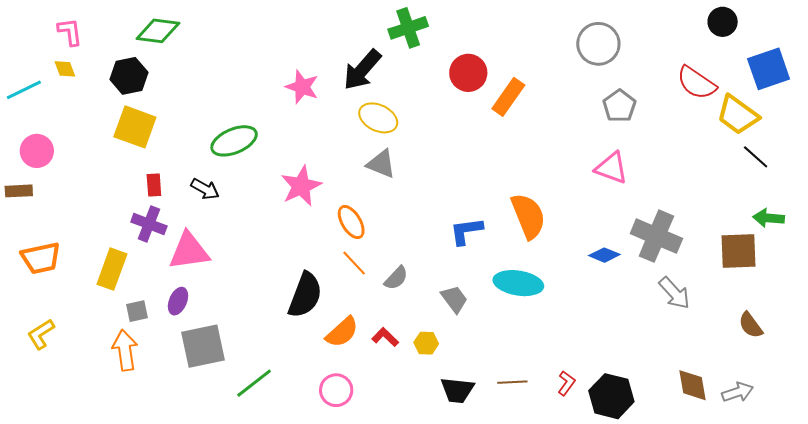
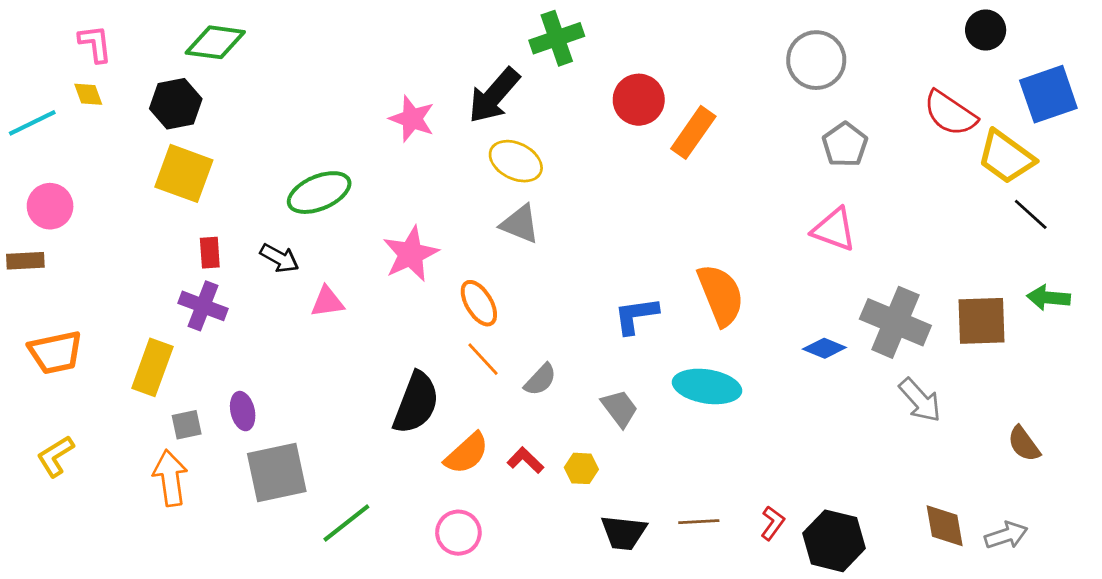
pink triangle: (189, 251) -> (327, 302), moved, size x0.6
brown square: (739, 251) -> (982, 321), moved
purple ellipse: (178, 301) -> (243, 411), turned -36

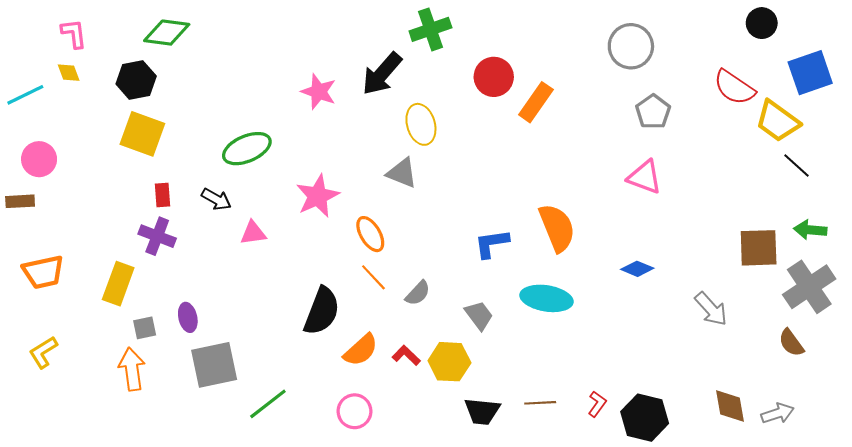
yellow ellipse: (516, 161) -> (421, 124), moved, turned 48
gray cross: (895, 322) -> (809, 287), moved, turned 33
yellow hexagon: (581, 468) -> (449, 362), size x1.6

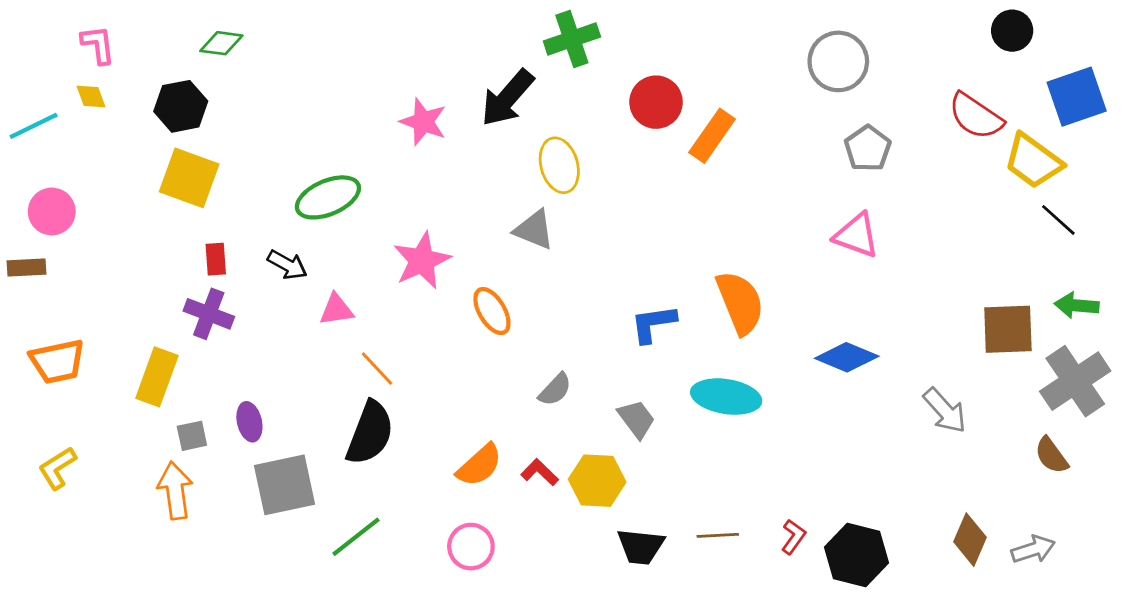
green diamond: (167, 33) -> (221, 43), size x0.7
blue diamond: (637, 269) -> (847, 357), size x1.4
orange line: (373, 277) -> (377, 369), moved
black semicircle: (322, 311) -> (370, 433), moved
brown diamond: (730, 406) -> (970, 540), turned 33

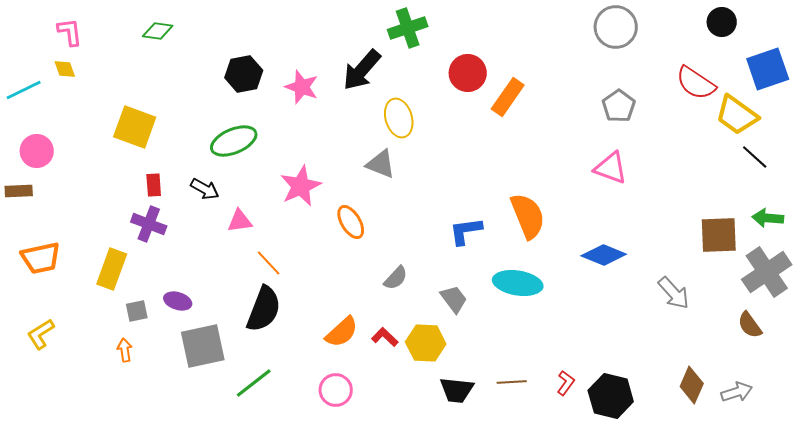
gray circle: (838, 61) -> (616, 27), moved
black hexagon: (181, 106) -> (244, 74), moved
purple ellipse: (249, 422) -> (178, 301), turned -60
orange arrow: (175, 490) -> (125, 350), size x0.6

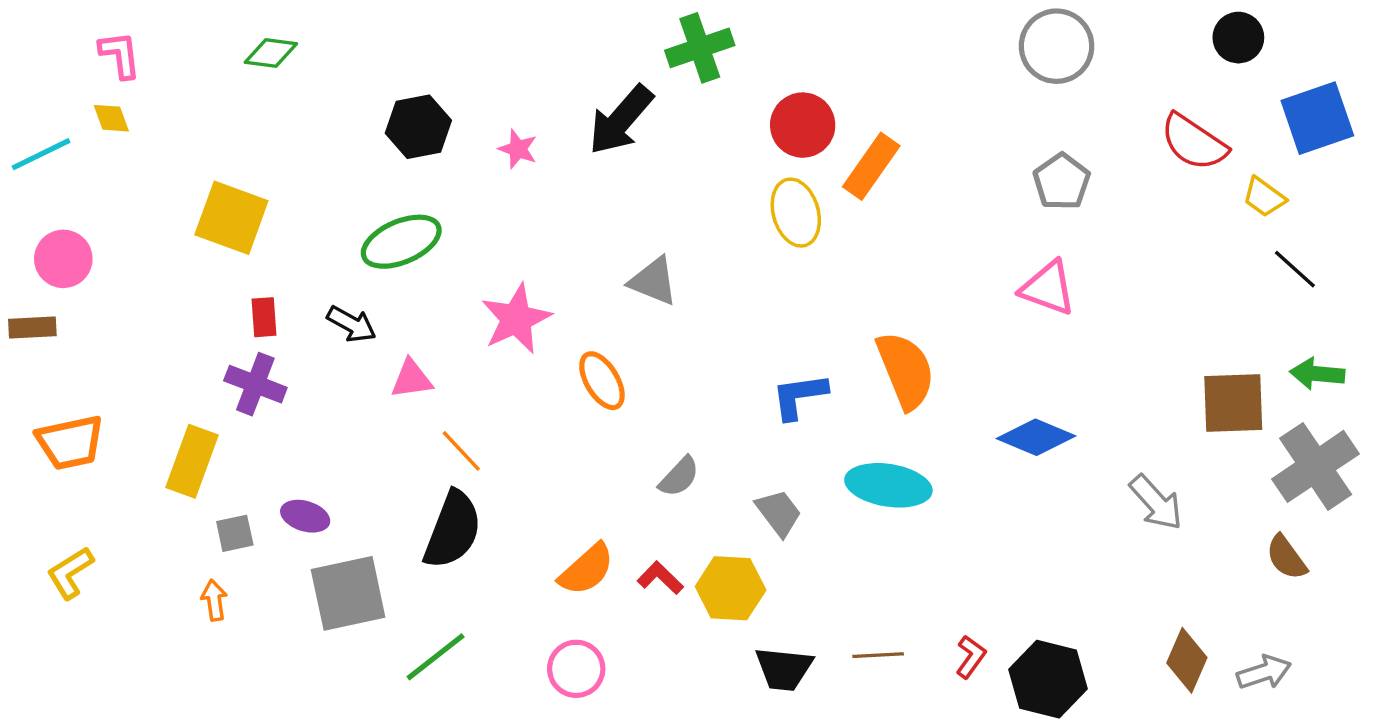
pink star: (302, 87) -> (518, 149), size x0.7
yellow trapezoid: (737, 115) -> (1264, 197), size x0.6
yellow ellipse: (399, 118) -> (796, 213), moved

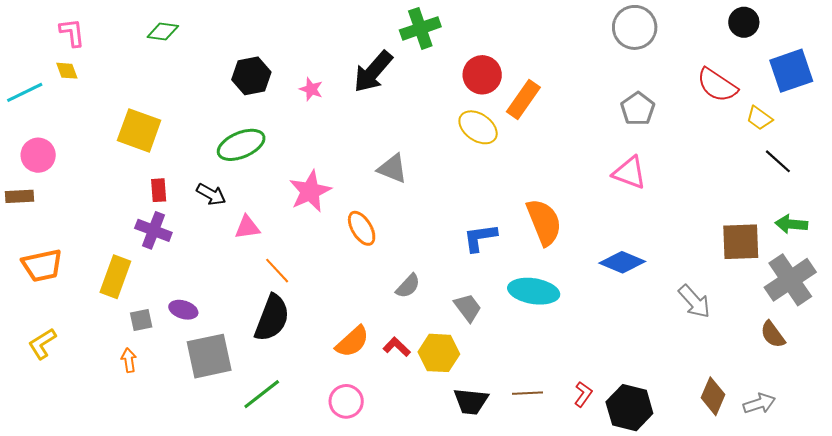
yellow ellipse: (796, 213) -> (478, 127), turned -39

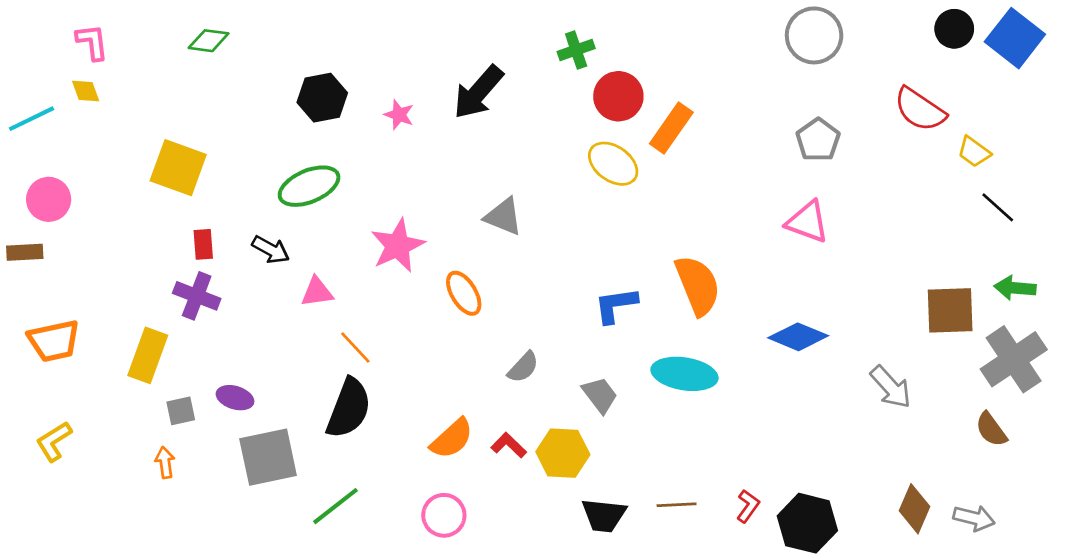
green cross: (420, 28) -> (576, 50), moved, size x0.7
blue square: (791, 71) -> (1015, 38), moved, turned -33
gray arrow: (759, 403) -> (974, 518), turned 32

